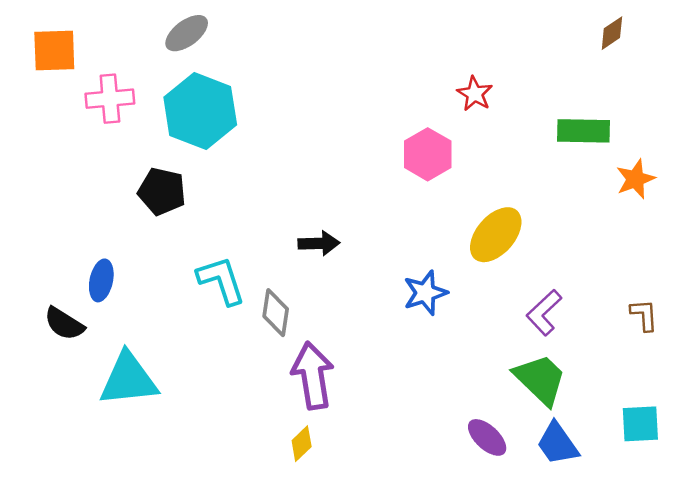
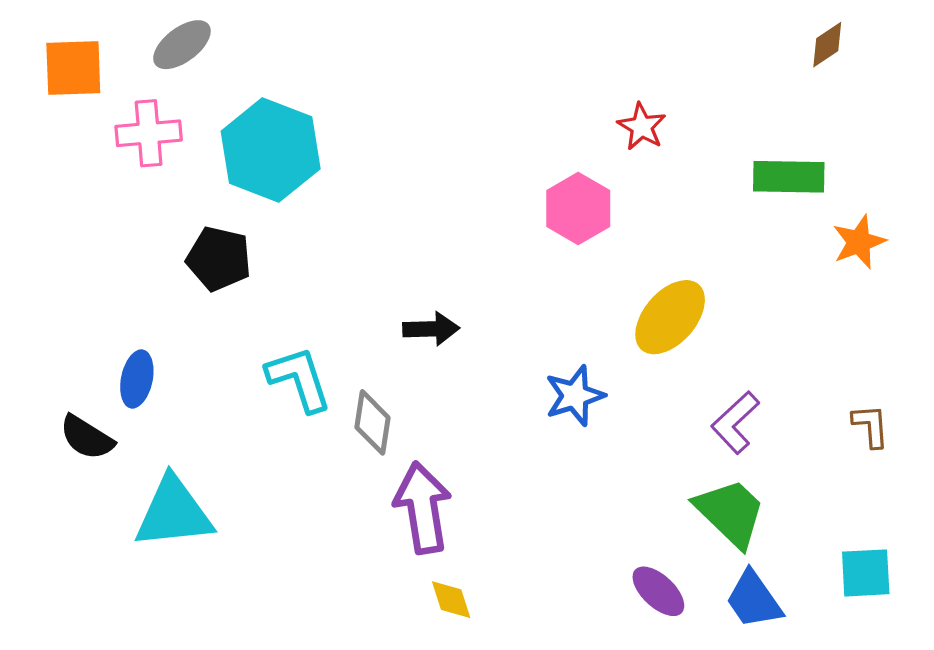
gray ellipse: (187, 33) -> (182, 45), moved
yellow diamond: (302, 444) -> (451, 600), moved, turned -64

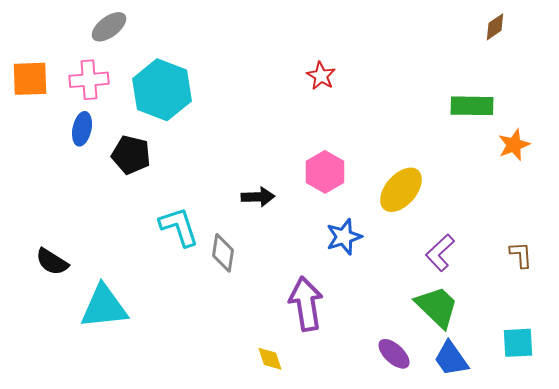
orange square: (73, 68) -> (30, 79), moved
red star: (642, 127) -> (321, 76), moved
pink hexagon: (578, 208) -> (325, 172), moved
blue ellipse: (137, 379) -> (82, 129), moved
purple arrow: (423, 508) -> (306, 304), moved

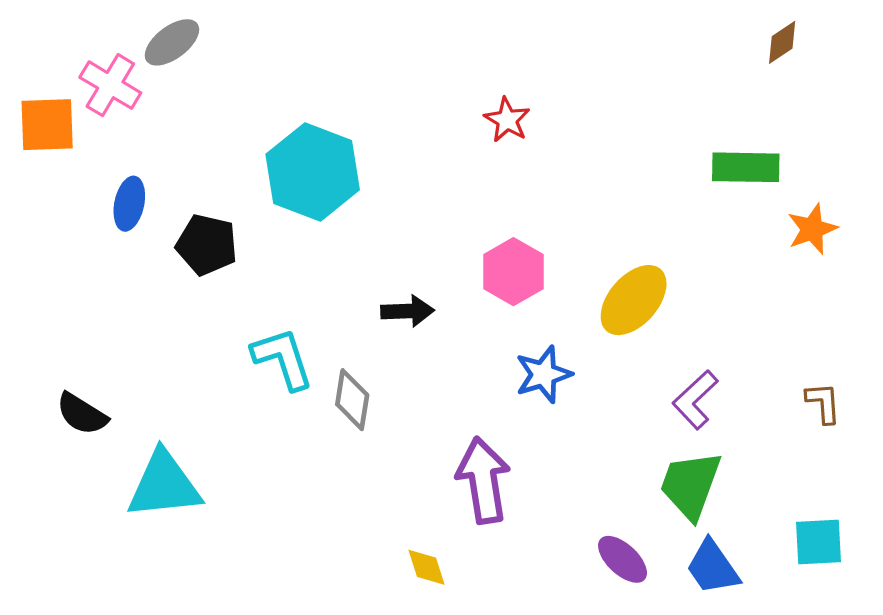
pink cross: (89, 80) -> (110, 85), moved, turned 36
cyan hexagon: (162, 90) -> (313, 172), moved
green trapezoid: (437, 307) -> (690, 485), turned -114

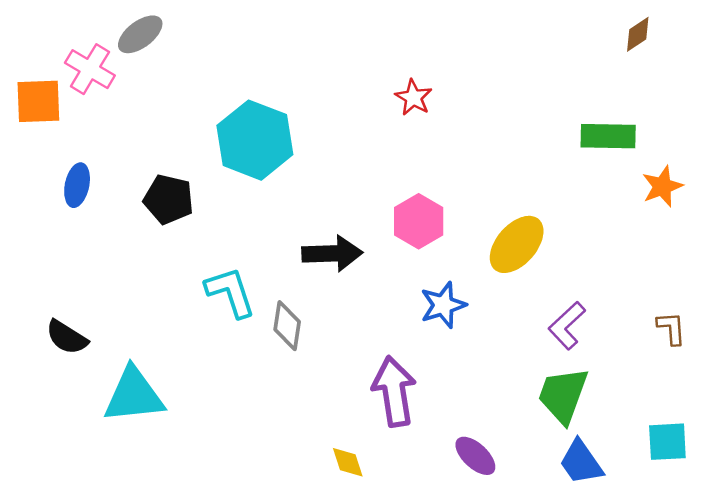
blue ellipse: (129, 204) -> (77, 185), moved
black arrow: (408, 311) -> (332, 253), size x1.4
purple ellipse: (623, 559) -> (475, 456), moved

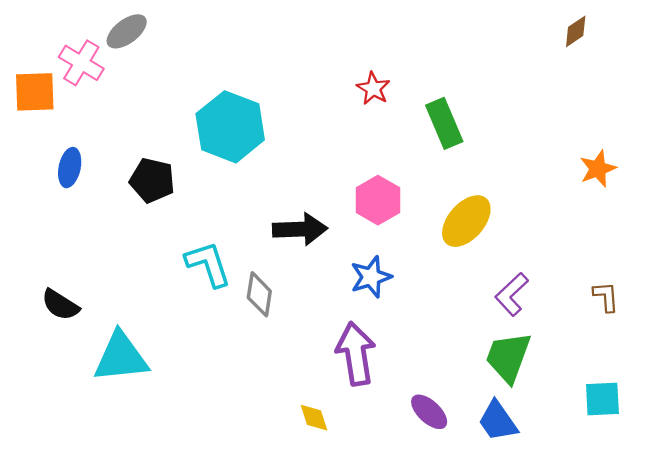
green rectangle: (608, 136) -> (444, 123), moved, turned 66
blue star: (443, 305) -> (371, 277), moved
blue trapezoid: (581, 462) -> (498, 421), moved

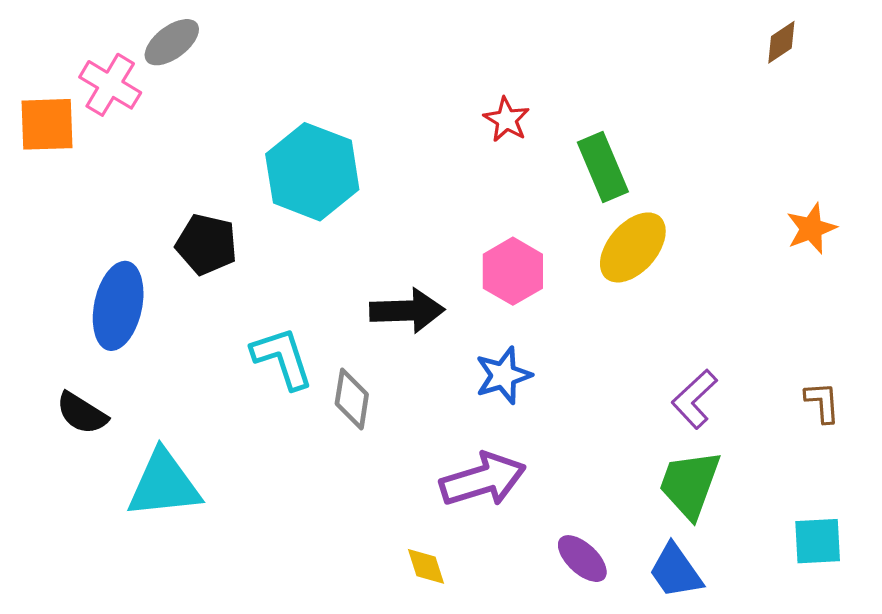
blue ellipse: (70, 168) -> (118, 306), moved, size x1.6
yellow ellipse: (466, 221) -> (633, 247), moved
purple arrow: (356, 354) -> (483, 480), turned 82

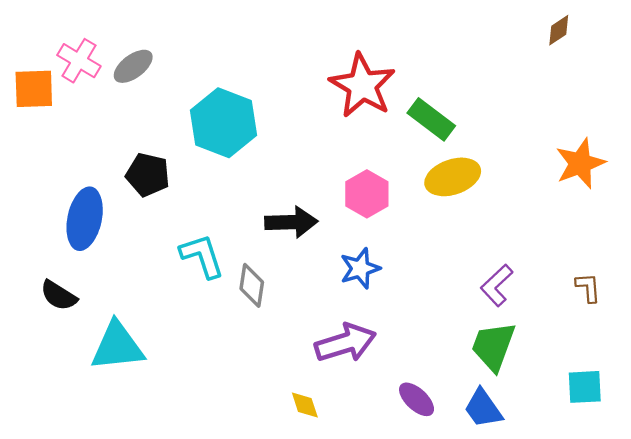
gray ellipse: (172, 42) -> (133, 66), moved
red star: (507, 120) -> (362, 85), size x2.0
green rectangle: (603, 167) -> (431, 119), turned -30
orange star: (811, 229) -> (580, 163), size x1.4
yellow ellipse: (633, 247) -> (453, 177), turned 30

